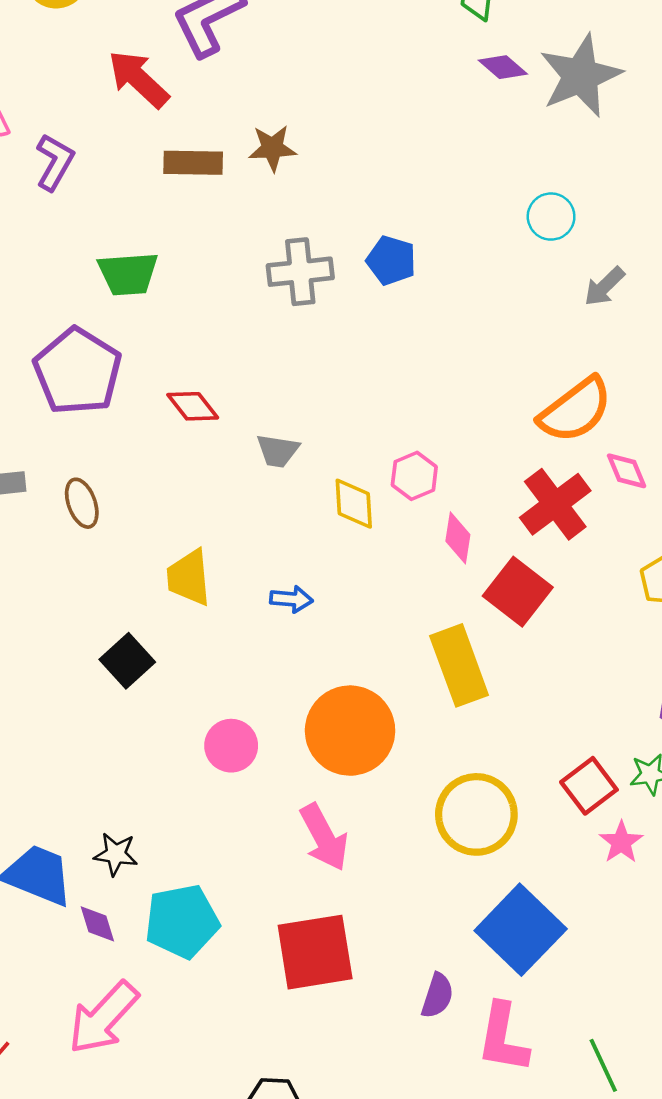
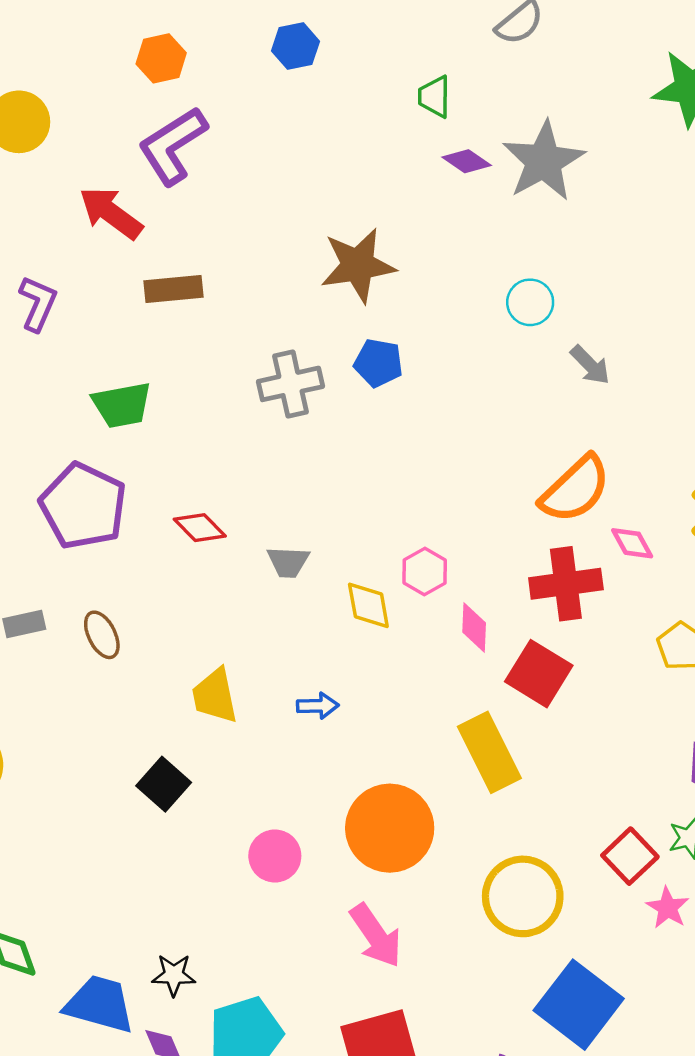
brown star: (272, 148) -> (358, 265), moved, size x1.6
gray arrow: (604, 286) -> (590, 365), turned -84
red cross: (555, 504) -> (566, 584), turned 36

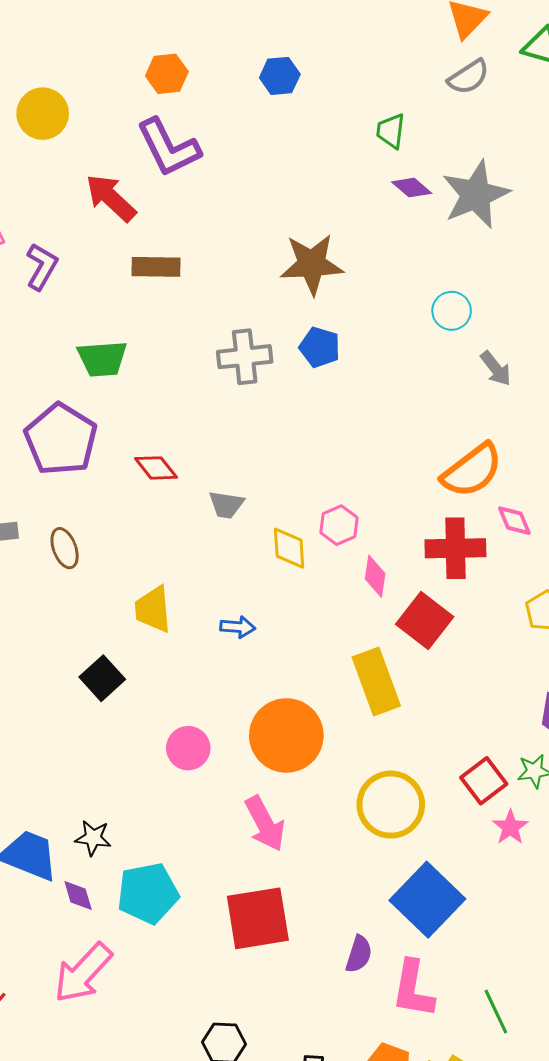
purple L-shape: (173, 146) -> (168, 148), turned -90

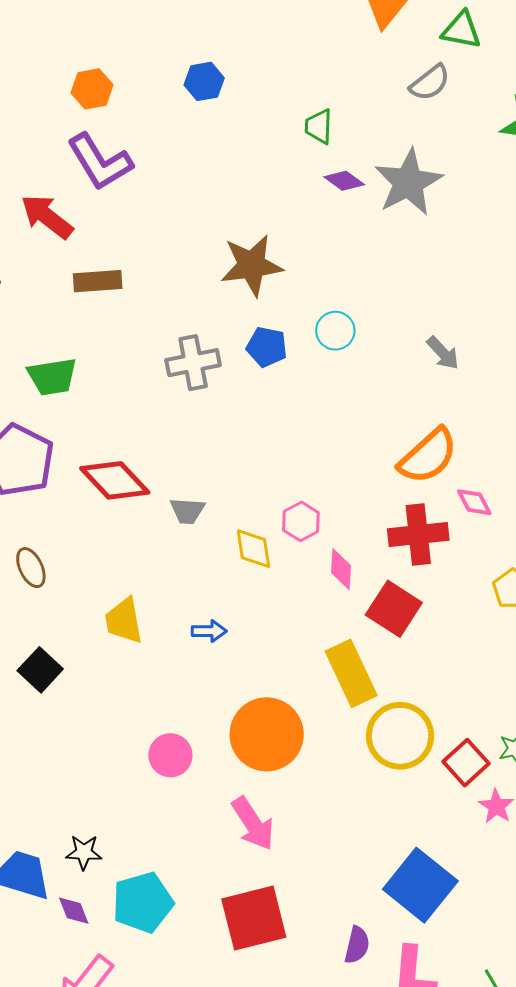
gray semicircle: (468, 77) -> (430, 83), moved
cyan circle: (452, 311) -> (335, 331), moved
red diamond: (156, 468) -> (115, 480), size x1.6
black square: (102, 678) -> (40, 670), moved
yellow circle: (391, 805) -> (400, 736), moved

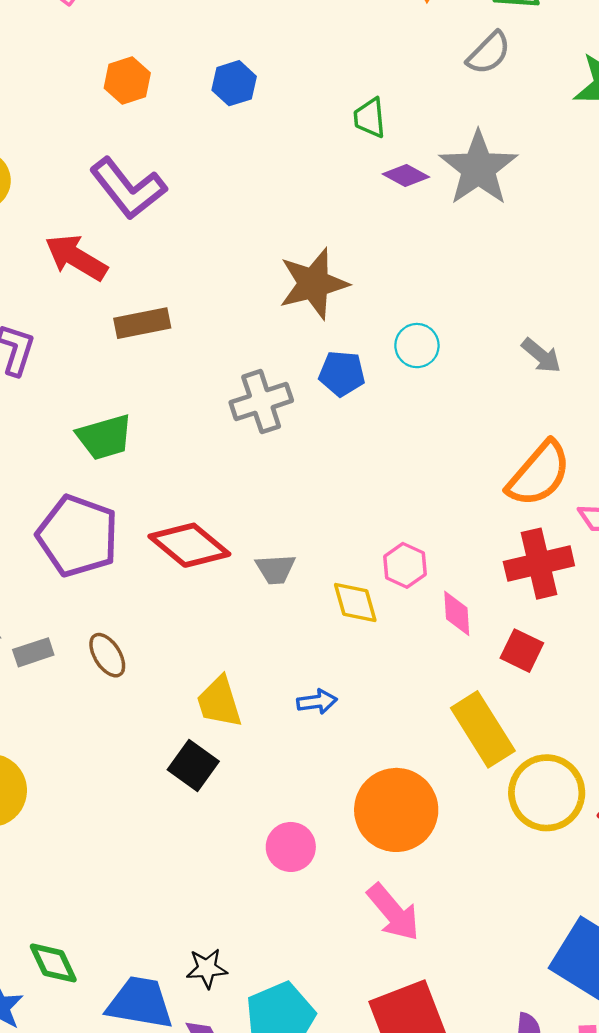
orange hexagon: (92, 89) -> (127, 81), moved
red square: (394, 609) -> (522, 651), size x0.7
black square: (40, 670) -> (193, 765), moved

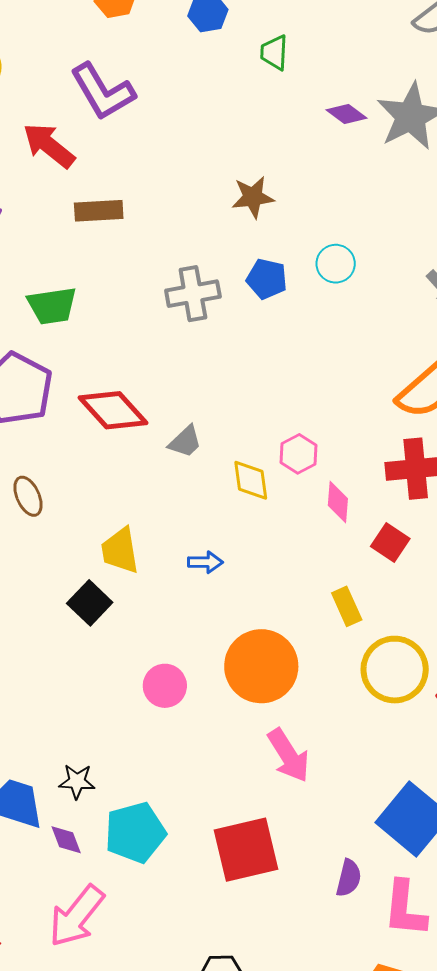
green trapezoid: (370, 118) -> (274, 53), moved
brown star: (313, 284) -> (253, 197), size x0.7
gray trapezoid: (276, 569) -> (185, 442), turned -48
yellow rectangle: (483, 729) -> (347, 606), size x0.6
pink arrow: (393, 912) -> (289, 755), moved

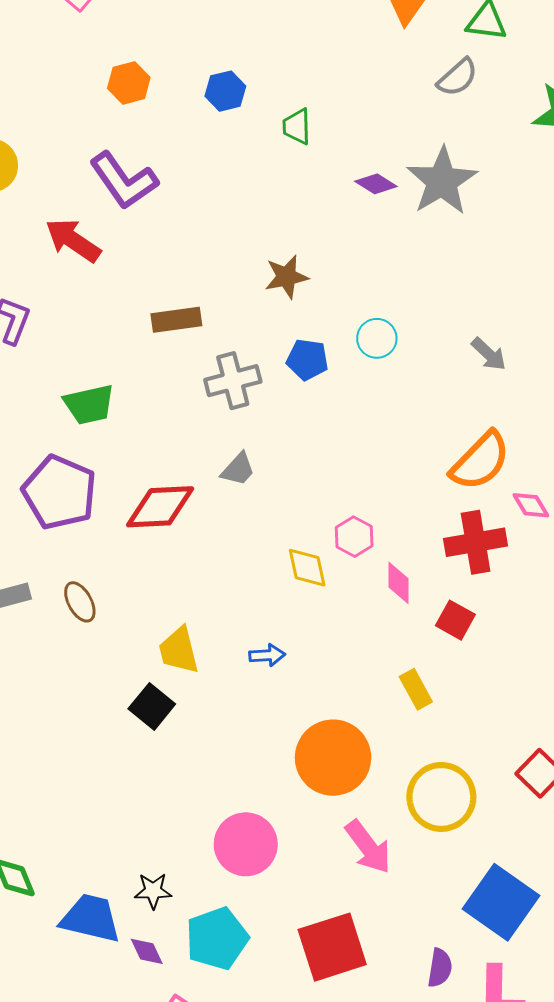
brown rectangle: (99, 211) -> (176, 320), moved
red diamond: (113, 410) -> (160, 507), turned -46
gray trapezoid: (185, 442) -> (238, 469), moved
yellow circle: (395, 670) -> (441, 797), moved
pink circle: (165, 686) -> (246, 844), moved, size x1.4

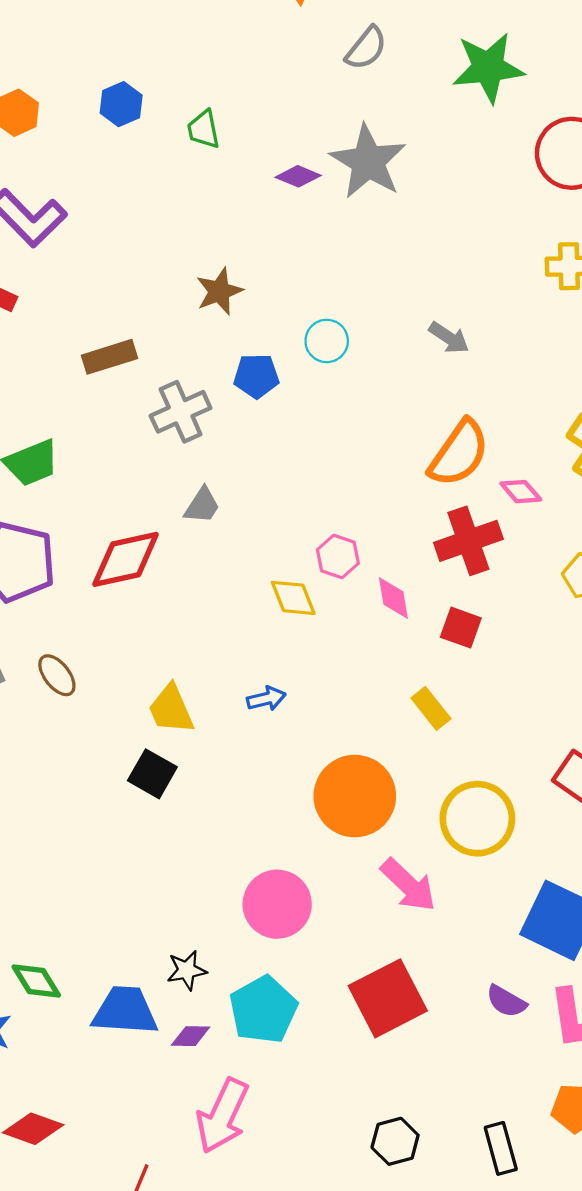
purple diamond: (147, 951) -> (191, 1036), turned -54
purple semicircle: (440, 968) -> (506, 1001), turned 120

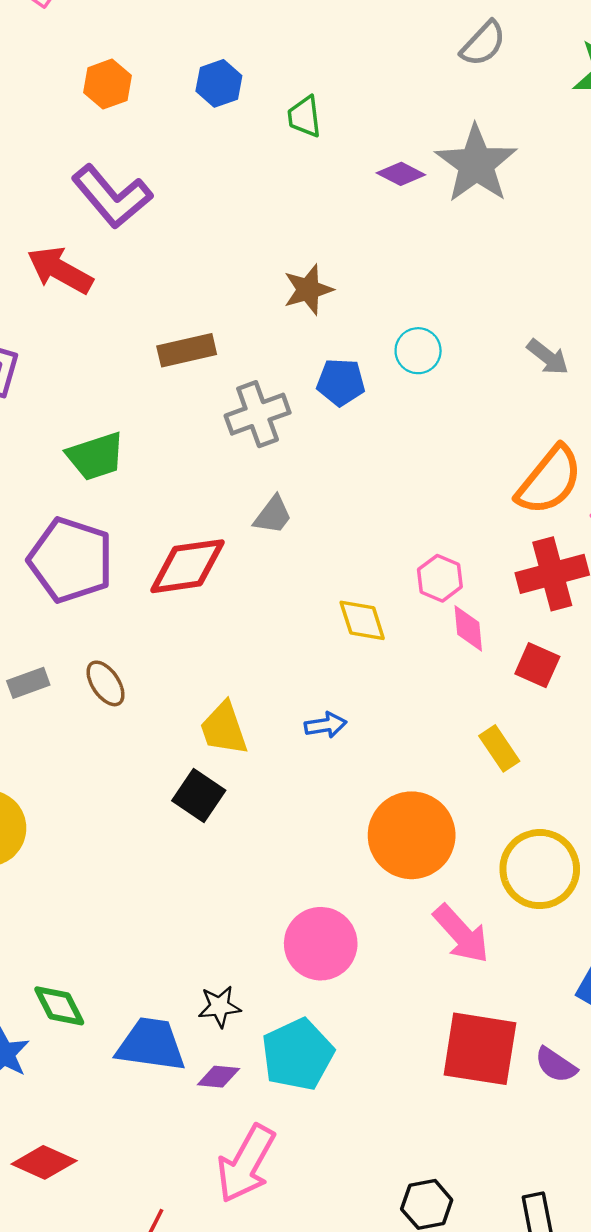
pink hexagon: (338, 557) -> (440, 578), moved
red square: (388, 998) -> (480, 1049), moved, turned 32

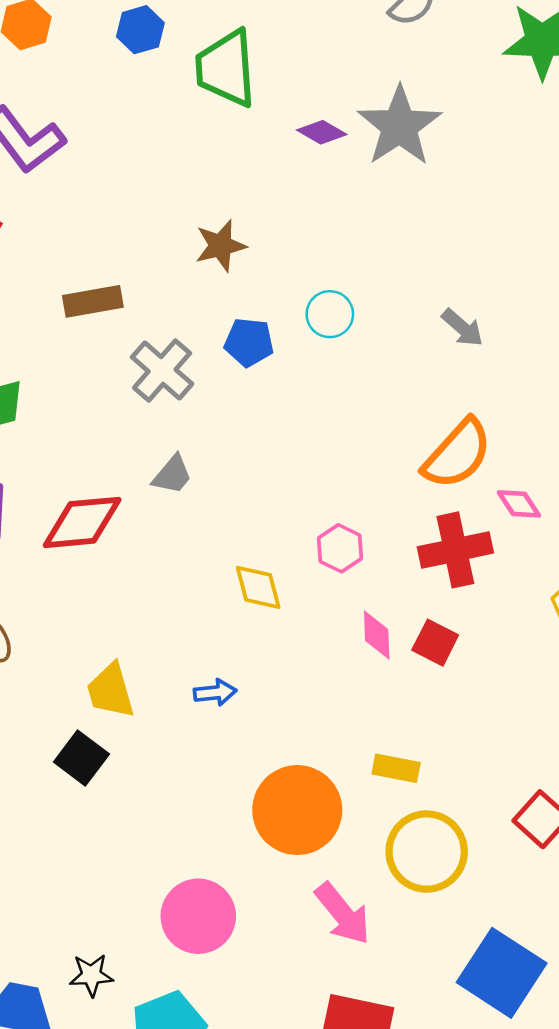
green trapezoid: (304, 117) -> (226, 68), size x1.8
gray cross: (258, 414) -> (162, 371), turned -32
pink diamond: (468, 628) -> (377, 635), moved
yellow rectangle: (499, 748) -> (396, 768), moved, turned -48

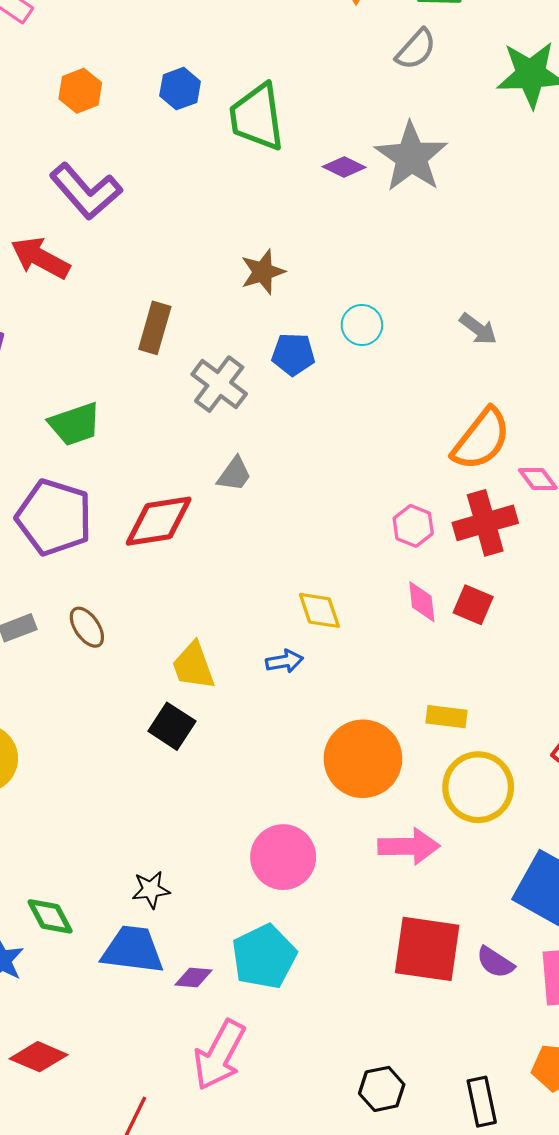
brown rectangle: (93, 301) -> (155, 328), turned -60
pink hexagon: (340, 548) -> (413, 526), moved
yellow diamond: (258, 587) -> (319, 610), moved
pink arrow: (343, 914) -> (409, 846), turned -48
black star: (91, 975) -> (151, 890), moved

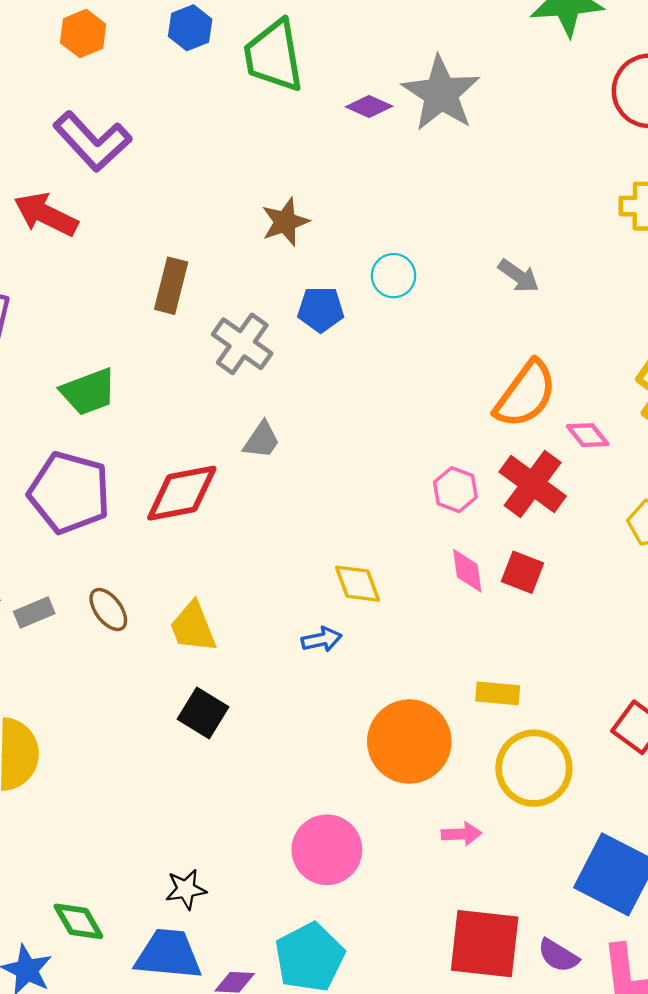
red cross: (485, 523) -> (533, 484), turned -36
yellow trapezoid: (193, 666) -> (193, 627), moved
pink arrow: (409, 846) -> (461, 834), size x0.6

